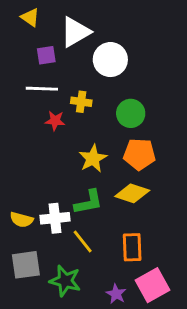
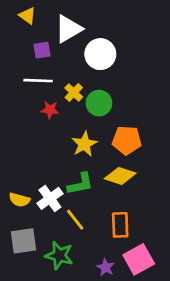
yellow cross: (81, 102) -> (74, 92), turned 36
green circle: (131, 113) -> (99, 103), moved
white cross: (55, 218) -> (50, 198), turned -30

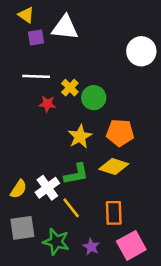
white triangle: (69, 29) -> (65, 27), turned 36
purple square: (42, 50) -> (36, 37), moved
white circle: (100, 54) -> (141, 51), moved
yellow semicircle: (19, 200) -> (19, 189), turned -72
purple star: (106, 267) -> (91, 247), moved

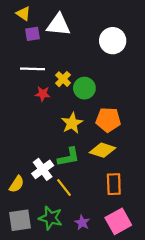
white circle: (141, 51) -> (113, 41), moved
yellow semicircle: (19, 189) -> (17, 184), moved
orange rectangle: (114, 213) -> (114, 184), moved
gray square: (22, 228) -> (20, 220), moved

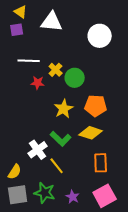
purple square: (32, 34) -> (17, 30), moved
green L-shape: (69, 157) -> (61, 139), turned 55
yellow semicircle: (17, 184) -> (15, 172), moved

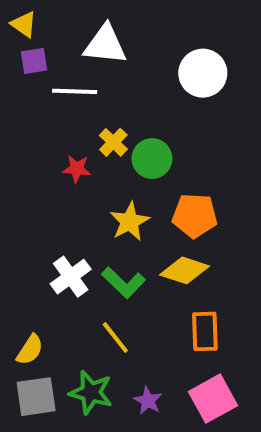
yellow triangle: (21, 12) -> (24, 24), moved
white line: (29, 61) -> (75, 91), moved
white cross: (38, 150) -> (71, 277), moved

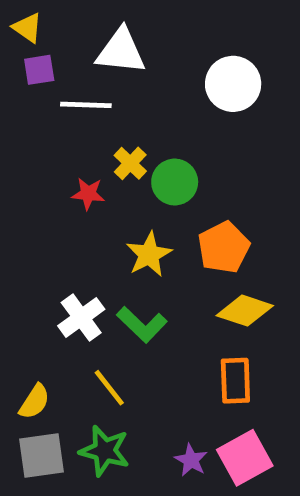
orange pentagon: (195, 216) -> (224, 247), turned -30
yellow diamond: (185, 270) -> (245, 311), moved
yellow line: (115, 338) -> (109, 388), moved
purple star: (148, 401) -> (191, 460), moved

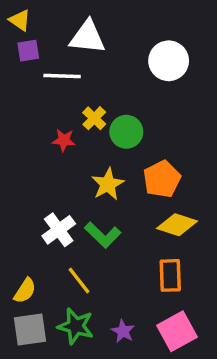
purple star: (191, 460) -> (123, 331), moved

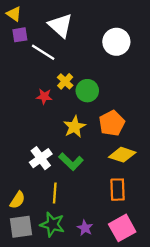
white triangle: (87, 37) -> (61, 25), turned 36
white line: (62, 76) -> (43, 52), turned 30
yellow line: (79, 281) -> (55, 193), turned 42

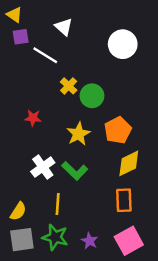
white triangle: (61, 25) -> (64, 27), size x0.7
red star: (44, 96) -> (33, 118), moved
yellow diamond: (122, 155) -> (129, 163), turned -44

